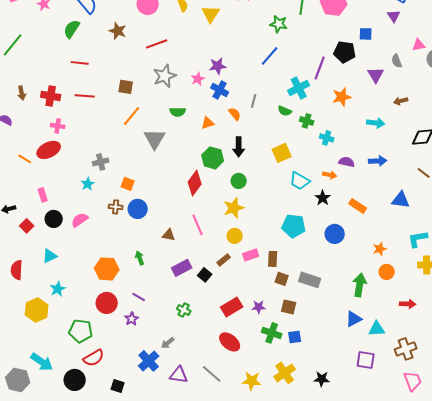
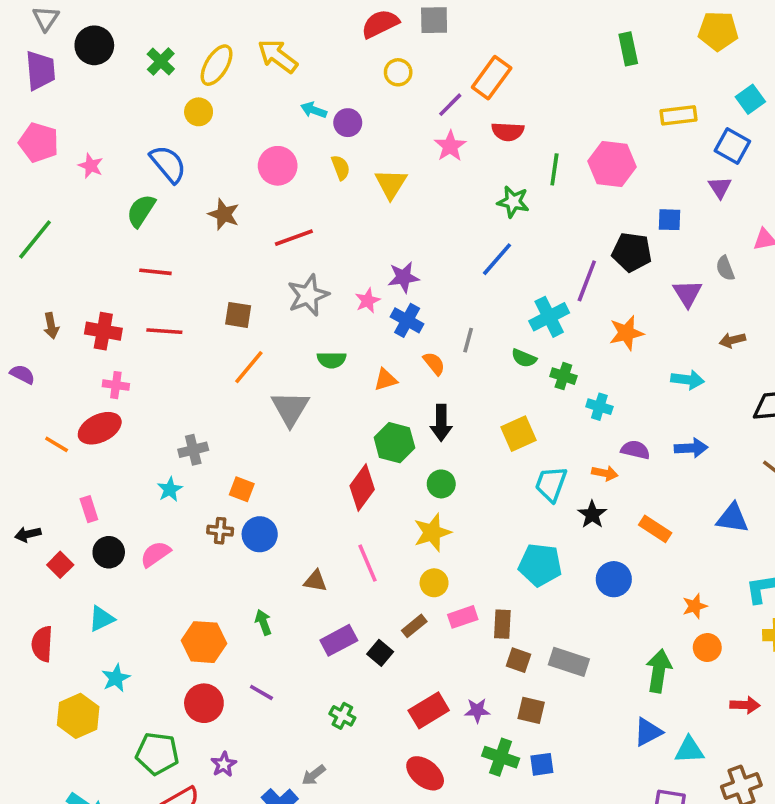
cyan trapezoid: (300, 181) -> (551, 484), turned 80
purple star: (132, 319) -> (224, 764), moved

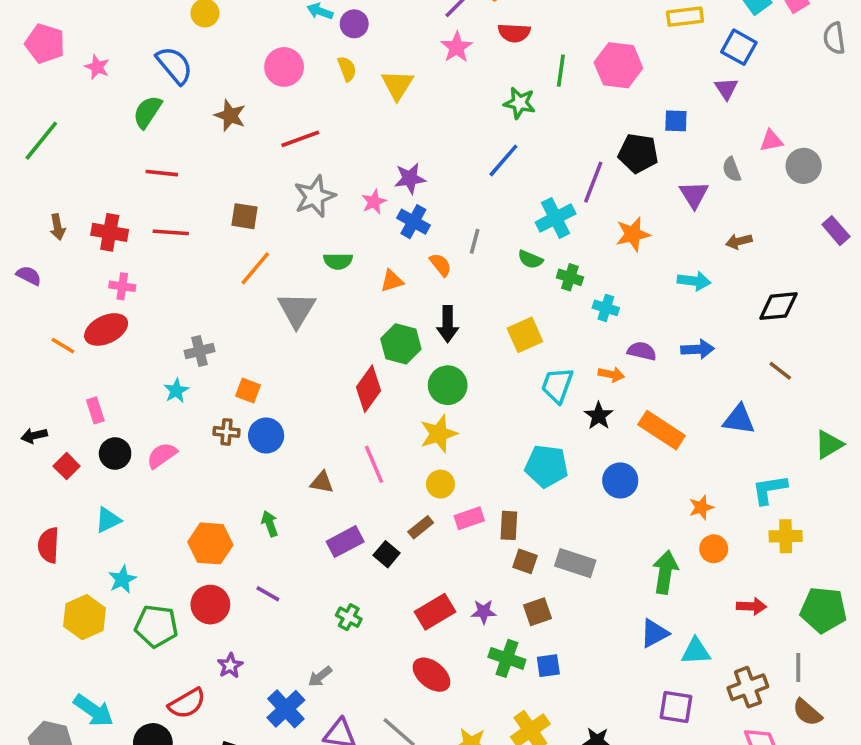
green circle: (441, 484) -> (448, 385), size x1.4
orange rectangle: (655, 529) -> (662, 430), size x1.4
brown square: (531, 710) -> (538, 612), turned -32
green pentagon: (157, 754) -> (156, 626), moved

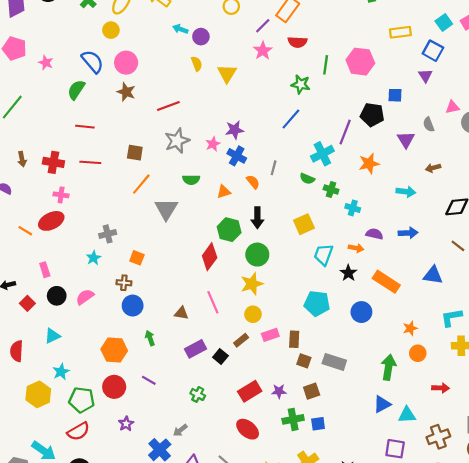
pink circle: (284, 67) -> (126, 63), moved
blue circle: (266, 436) -> (133, 306), moved
green cross: (507, 658) -> (293, 419), turned -30
red semicircle: (187, 703) -> (78, 431), moved

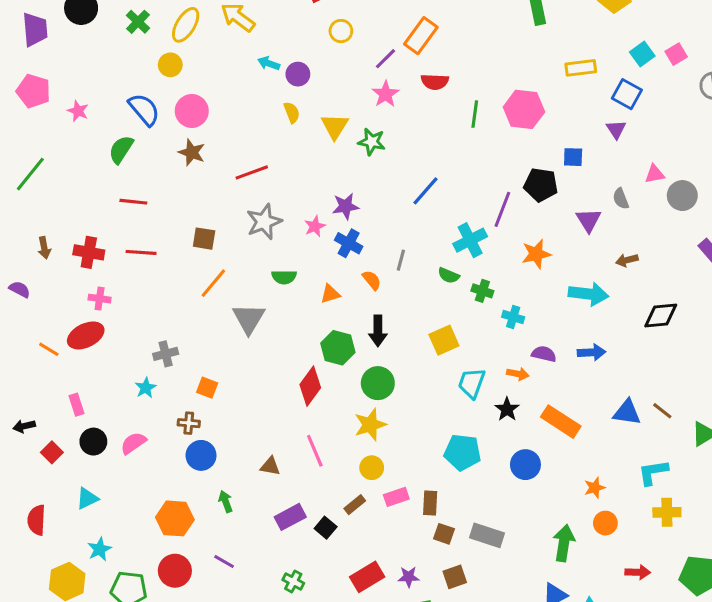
green star: (301, 84) -> (372, 142), moved
cyan arrow: (406, 192) -> (588, 294), size x1.4
brown line: (458, 246) -> (662, 411), moved

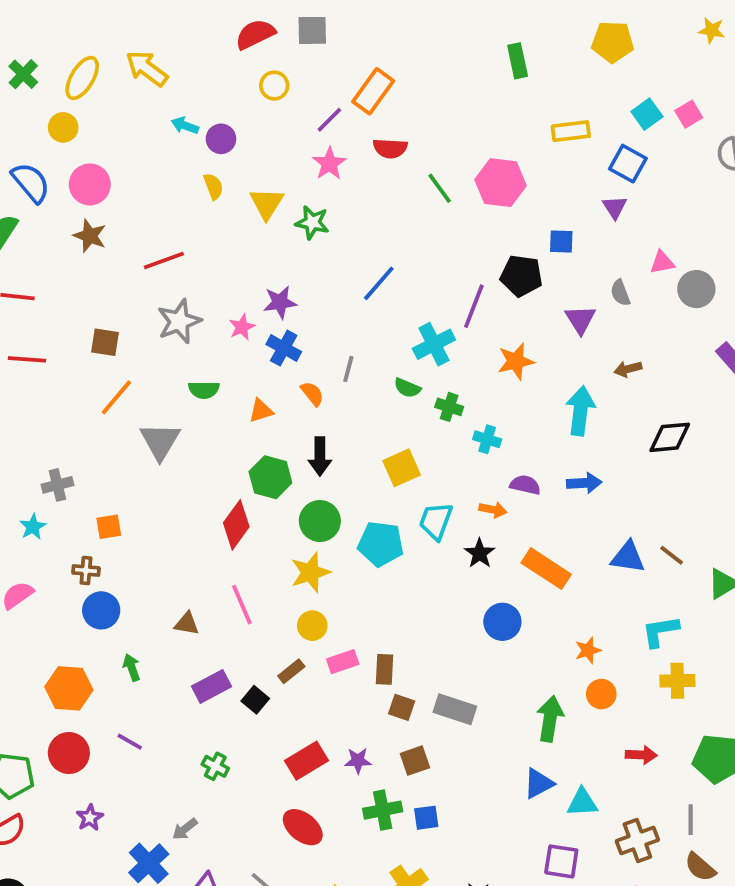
green line: (475, 114) -> (440, 188), turned -44
cyan arrow: (588, 294) -> (580, 411), turned -90
orange square: (207, 388) -> (109, 527), turned -30
cyan pentagon: (462, 452) -> (381, 544), moved

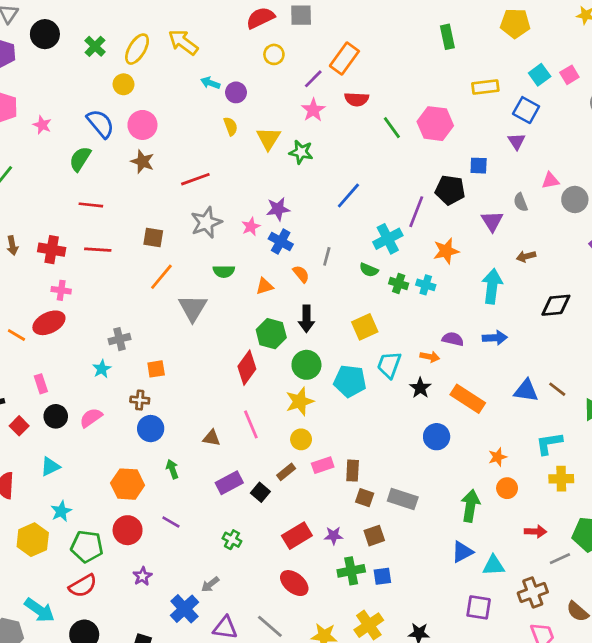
cyan cross: (487, 439) -> (426, 285), moved
gray line: (691, 820) -> (560, 559), moved, turned 65

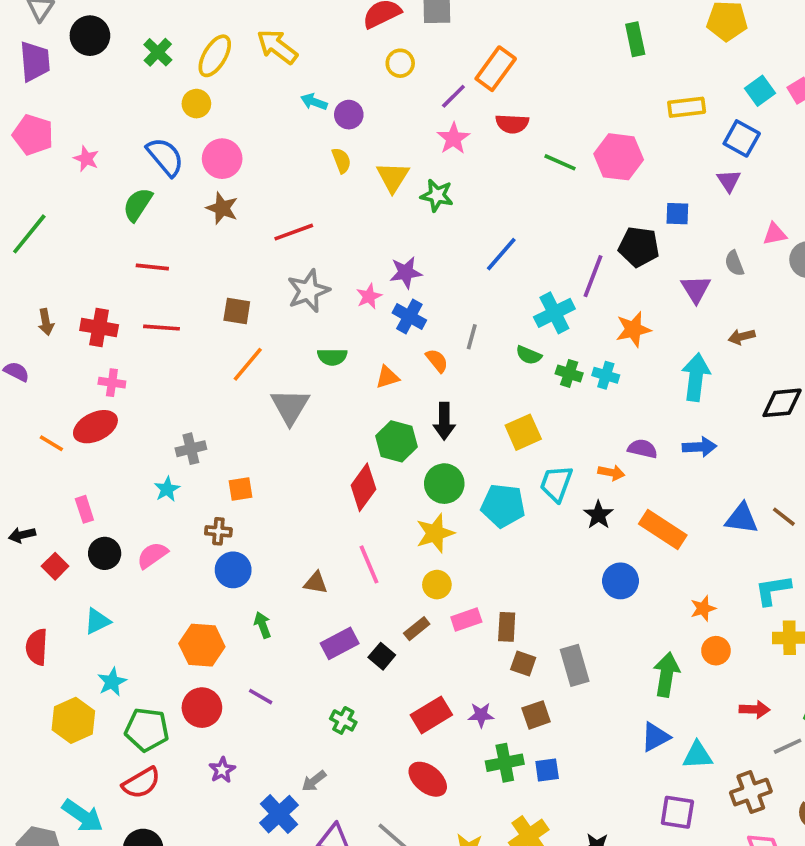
green line: (392, 128) -> (560, 162), turned -30
gray rectangle: (403, 499) -> (575, 665), turned 56

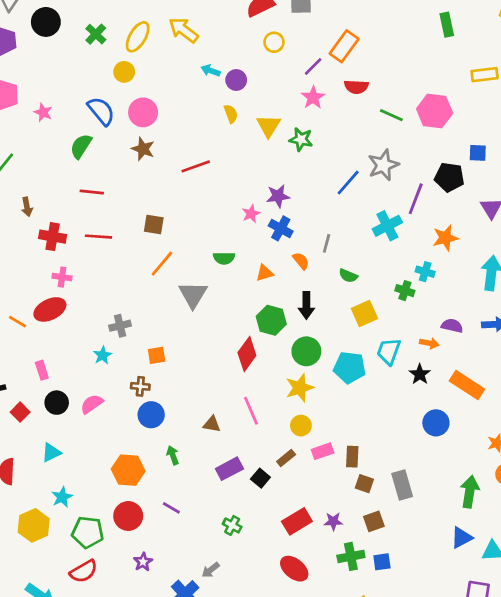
gray star: (308, 291) -> (383, 165), moved
brown arrow: (46, 322) -> (27, 207), moved
green semicircle: (529, 355) -> (348, 276), moved
green cross: (569, 373) -> (405, 291), moved

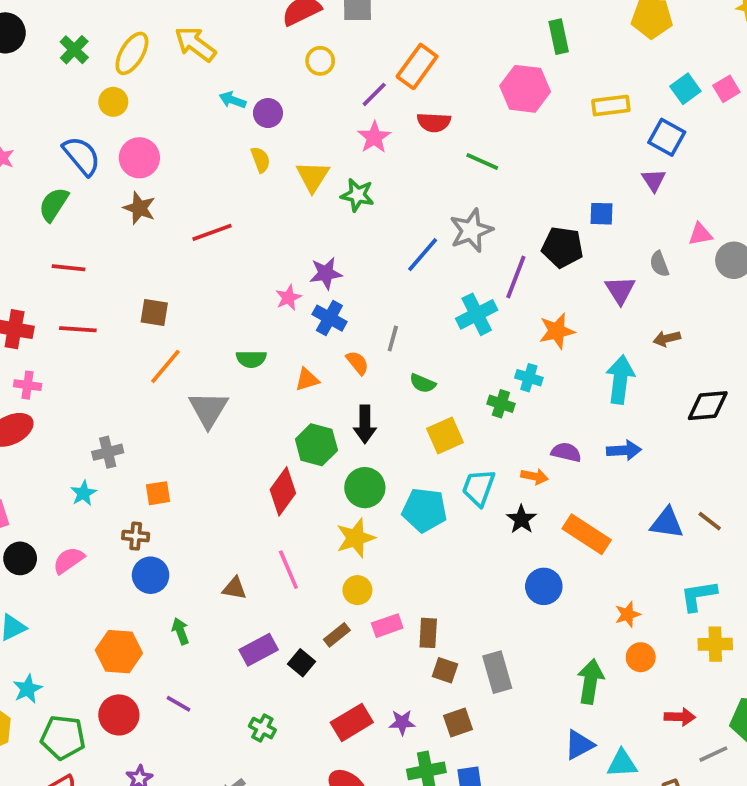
pink hexagon: (435, 111) -> (525, 89), moved

